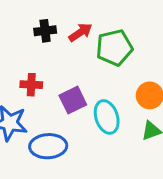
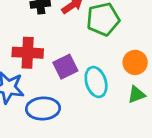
red cross: (31, 85) -> (28, 53), size x1.5

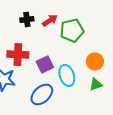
blue ellipse: (43, 109) -> (42, 94), moved, turned -40

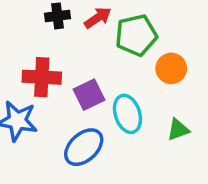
orange circle: (95, 61) -> (171, 68), moved

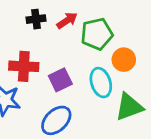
cyan ellipse: (127, 114) -> (101, 83), moved
green triangle: (178, 130) -> (129, 107), size x1.6

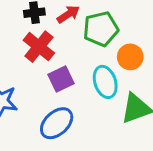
red cross: (24, 66) -> (39, 47), moved, turned 36

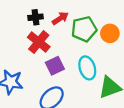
orange circle: (130, 57) -> (110, 33), moved

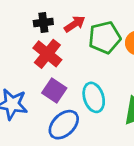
purple square: (55, 66) -> (54, 91), moved, turned -30
cyan ellipse: (87, 68) -> (94, 97), moved

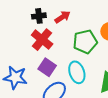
green pentagon: (105, 37) -> (85, 42), moved

